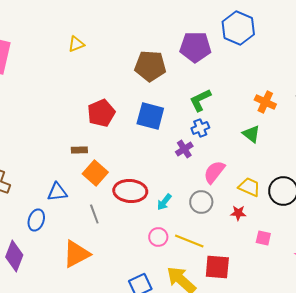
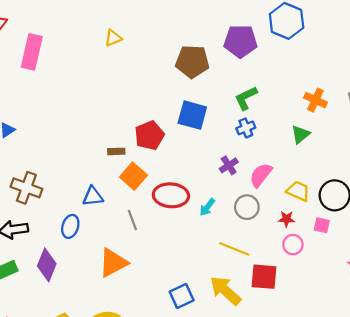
red pentagon: (101, 113) -> (150, 135), moved
green triangle: (251, 134) -> (300, 134), turned 42
purple cross: (184, 149) -> (229, 165), moved
pink circle: (158, 237) -> (293, 245), moved
pink square: (263, 238) -> (322, 225), moved

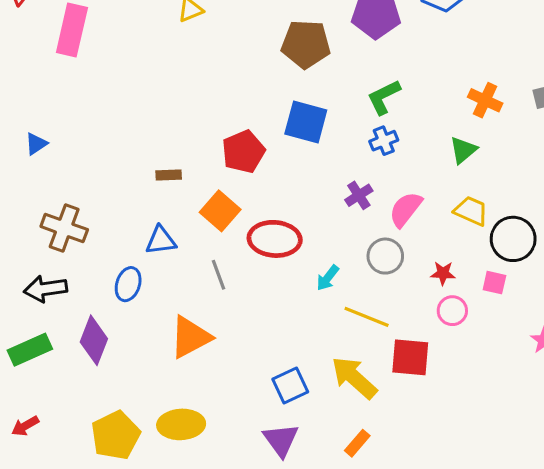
brown rectangle: (116, 151) -> (169, 175), moved
yellow trapezoid: (298, 191) -> (471, 211), moved
cyan arrow: (207, 207) -> (328, 278), moved

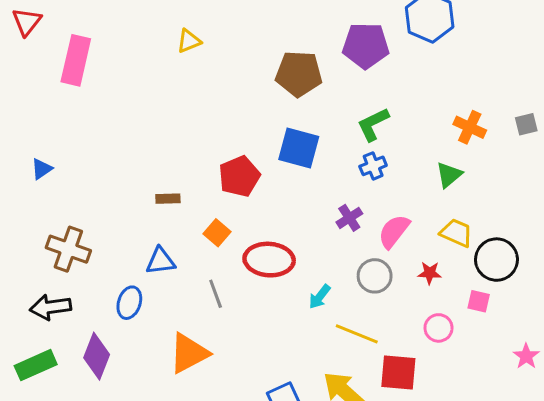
orange square: (220, 211) -> (217, 233), size x0.7
red star: (443, 273) -> (430, 273), moved

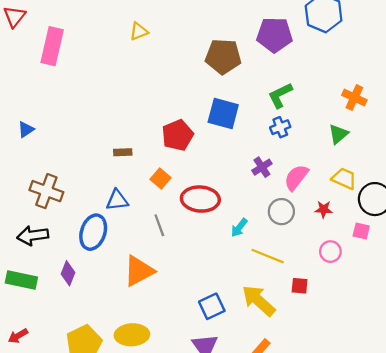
blue ellipse: (129, 303) -> (93, 232), size x1.4
purple diamond: (97, 356) -> (68, 273), size x0.7
green rectangle: (36, 365) -> (21, 280), turned 36
red square: (398, 373) -> (300, 286), size x0.6

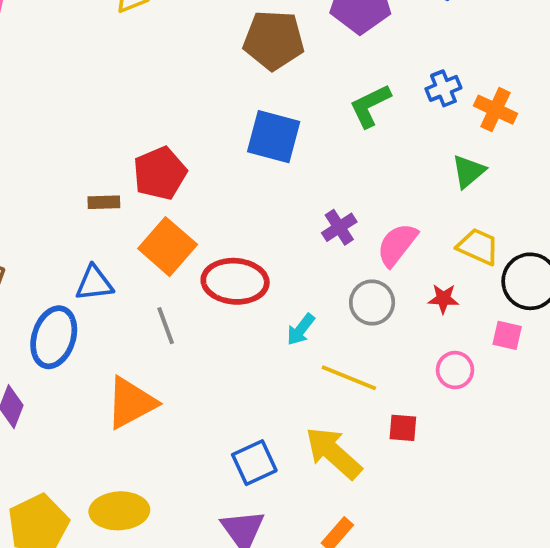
blue cross: (280, 127) -> (443, 88), moved
red pentagon: (178, 135) -> (160, 173), moved
orange square: (160, 179) -> (168, 247), size x1.6

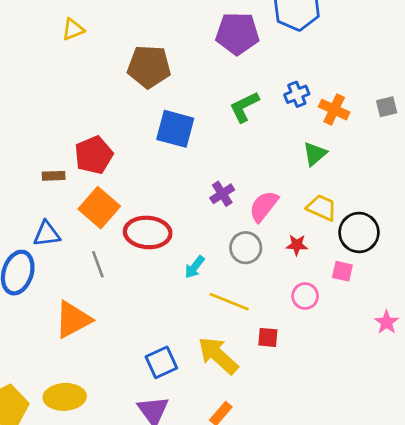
brown pentagon: (274, 40) -> (149, 67), moved

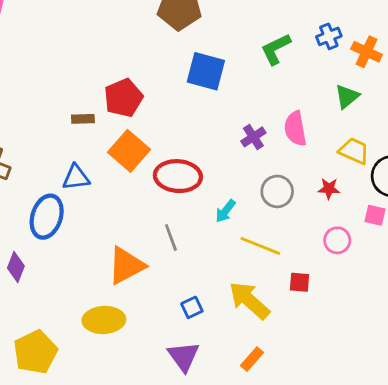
pink semicircle: (264, 206) -> (295, 129), moved, turned -48
gray line: (98, 264) -> (171, 238), moved
orange triangle: (73, 320) -> (126, 265), moved
blue square: (161, 362) -> (192, 307), size x0.7
yellow ellipse: (65, 397) -> (104, 320), moved

